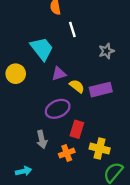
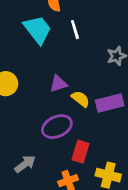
cyan trapezoid: (42, 49) -> (38, 30), moved
gray arrow: (42, 139) -> (25, 164), moved, turned -114

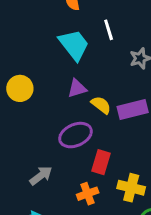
cyan trapezoid: (38, 30) -> (74, 45), moved
white line: (75, 30) -> (109, 30), moved

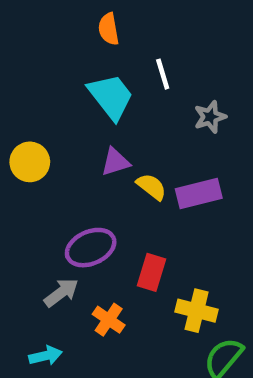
purple ellipse: (76, 135) -> (91, 248), moved
orange cross: (88, 194) -> (109, 320), moved, turned -35

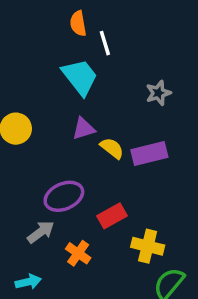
white line: (163, 74) -> (105, 43), moved
red rectangle: (151, 272) -> (112, 216), turned 44

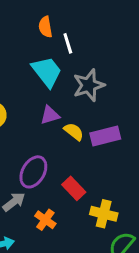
gray star: (158, 93) -> (89, 85), moved, size x1.5
purple ellipse: (64, 196) -> (33, 172), turned -36
red rectangle: (112, 216) -> (74, 188), turned 75

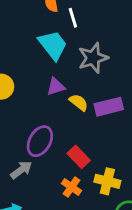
orange cross: (45, 220) -> (71, 187), moved

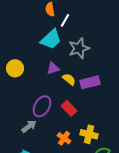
white line: (73, 18) -> (65, 20), turned 48
cyan trapezoid: (53, 45) -> (51, 39), turned 85
red rectangle: (79, 157) -> (69, 108), moved

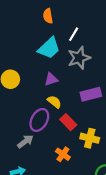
white line: (65, 20) -> (74, 34), moved
yellow semicircle: (69, 79) -> (54, 102), moved
yellow cross: (89, 134) -> (90, 138), moved

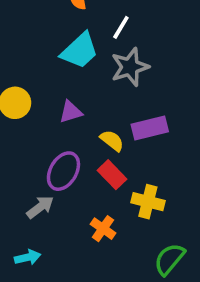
purple triangle: (51, 79) -> (71, 112), moved
yellow semicircle: (54, 102) -> (112, 141), moved

